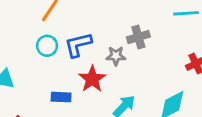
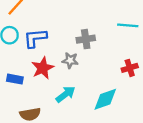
gray star: (116, 56) -> (70, 60), moved

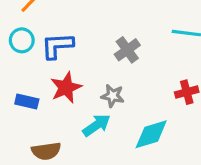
gray cross: (86, 39) -> (127, 50), turned -30
gray star: (70, 60) -> (113, 96), moved

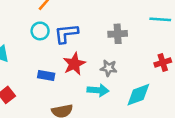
gray cross: (127, 50) -> (118, 34), turned 36
cyan arrow: (96, 125) -> (98, 90), turned 42

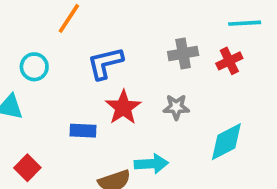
cyan circle: (40, 31) -> (34, 67), moved
red cross: (163, 63) -> (229, 61), moved
cyan arrow: (98, 90) -> (151, 164), moved

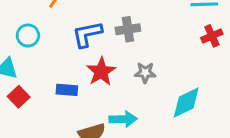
gray cross: (183, 53) -> (128, 29), moved
red cross: (229, 61) -> (212, 36), moved
red square: (27, 168) -> (19, 97), moved

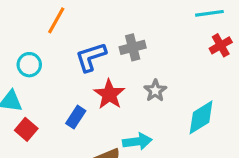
gray star: (145, 73) -> (155, 91), turned -30
blue rectangle: (67, 90) -> (76, 117), turned -55

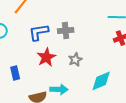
blue rectangle: (76, 117) -> (15, 73), moved, turned -56

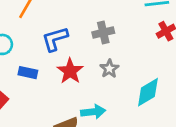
gray cross: (66, 31) -> (103, 33), moved
blue rectangle: (15, 73) -> (28, 73), moved, turned -56

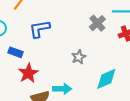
gray cross: (103, 33) -> (97, 23), moved, turned -35
red star: (70, 71) -> (28, 73), moved

